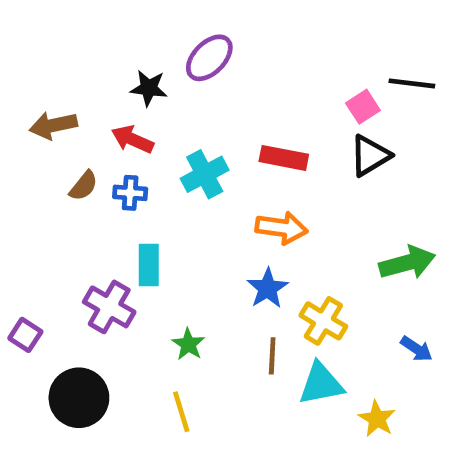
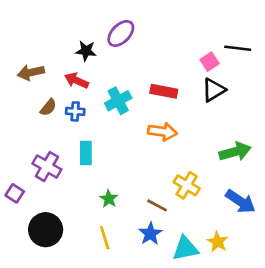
blue star: (267, 288) -> (150, 234), moved
purple cross: (109, 307) -> (47, 167), moved
blue arrow: (417, 349) -> (240, 201), size x1.6
brown line: (272, 356) -> (157, 205), turned -65
cyan triangle: (321, 384) -> (185, 248), moved

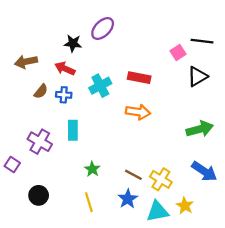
black triangle: (214, 90) -> (197, 77), moved
yellow cross: (187, 185) -> (161, 179), moved
black circle: (46, 230) -> (39, 195), size x0.7

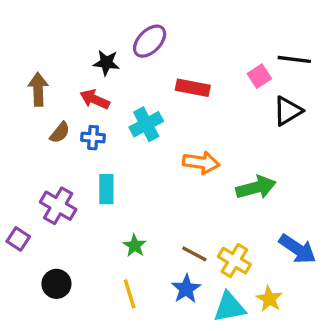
brown arrow: (26, 62) -> (38, 89), turned 100
red rectangle: (139, 78) -> (193, 88), moved
green arrow: (200, 129) -> (256, 187), moved

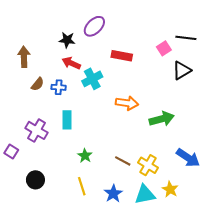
red arrow: (95, 99) -> (71, 63), moved
blue star: (186, 289) -> (113, 194), moved

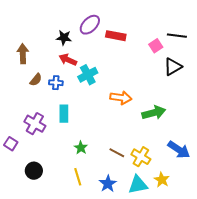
red rectangle: (122, 56) -> (116, 36), moved

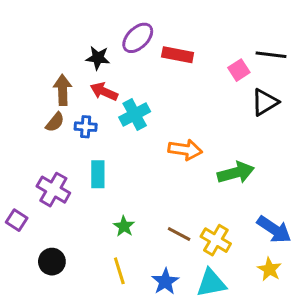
brown arrow: (23, 54) -> (63, 90), moved
yellow star: (162, 180) -> (269, 269), moved

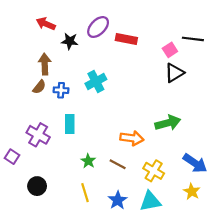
red arrow: (104, 91) -> (46, 24), moved
black triangle: (265, 102) -> (174, 73), moved
orange arrow: (185, 150) -> (132, 138), moved
brown line: (179, 234) -> (118, 164), moved

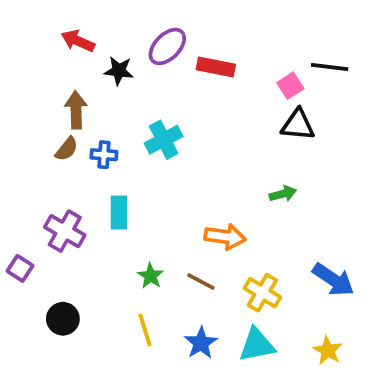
black triangle: (174, 73) -> (298, 125), turned 36
green arrow: (168, 123) -> (283, 194), moved, size x0.6
yellow star: (192, 192) -> (328, 350), moved

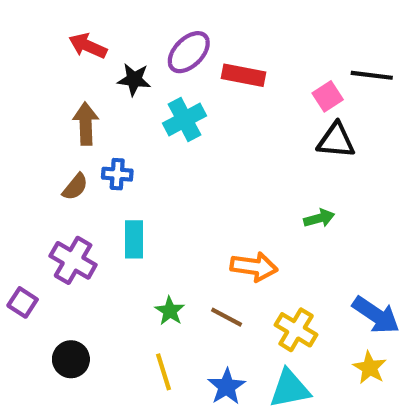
cyan cross: (164, 140) -> (185, 119), moved
brown semicircle: (67, 149) -> (75, 187), moved
yellow star: (328, 350) -> (370, 368), moved

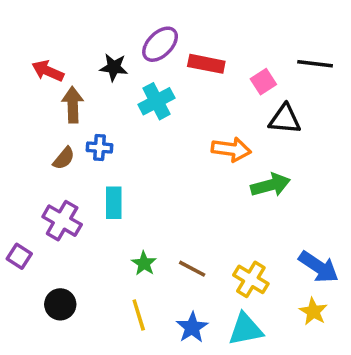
red arrow: (88, 46) -> (48, 71), moved
pink square: (328, 96) -> (263, 82), moved
green arrow: (319, 218) -> (271, 185), size x1.5
orange arrow: (254, 267) -> (231, 149), moved

